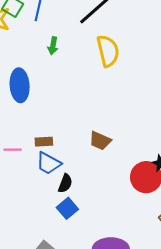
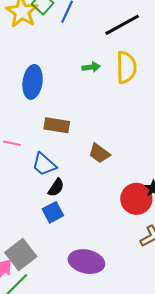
green arrow: (53, 46) -> (91, 67), moved, turned -120
brown rectangle: (44, 142) -> (57, 125), moved, size x1.4

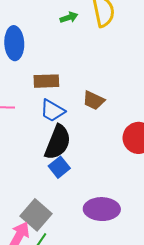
blue trapezoid: (44, 164) -> (52, 111), moved
black semicircle: (56, 187) -> (58, 142), size x1.8

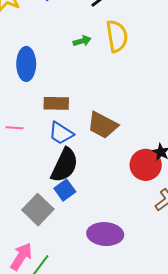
brown trapezoid: (94, 100) -> (103, 125), size x1.4
gray square: (36, 215) -> (38, 210), moved

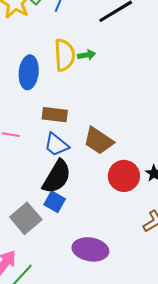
yellow semicircle: (117, 36) -> (65, 55), moved
red circle: (146, 165) -> (124, 176), moved
blue square: (65, 190) -> (55, 202), turned -30

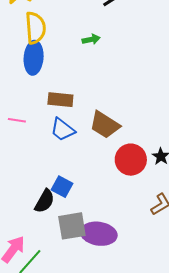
yellow semicircle: (65, 55) -> (35, 28), moved
black semicircle: (57, 177) -> (45, 201), moved, size x0.7
gray square: (26, 218) -> (72, 226), moved, turned 32

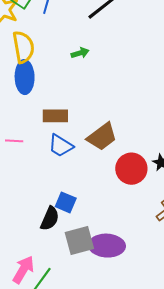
brown trapezoid: (105, 125) -> (102, 137), turned -64

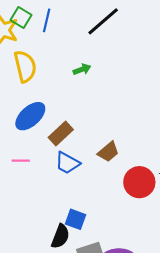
blue ellipse: (25, 77) -> (30, 116), moved, turned 52
brown rectangle: (55, 116) -> (61, 134), turned -40
brown trapezoid: (102, 137) -> (108, 152), size x0.7

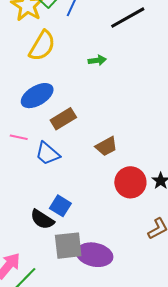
yellow semicircle: (25, 66) -> (42, 46), turned 32
blue trapezoid: (67, 163) -> (47, 154), moved
black semicircle: (60, 236) -> (42, 219), turned 90

